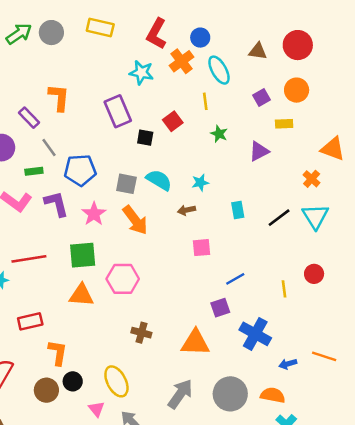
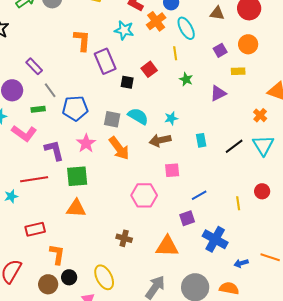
orange L-shape: (59, 98) -> (82, 40), moved
purple L-shape: (56, 204) -> (54, 150), moved
brown arrow: (186, 210) -> (160, 140), size x1.5
pink hexagon: (123, 279) -> (144, 195), moved

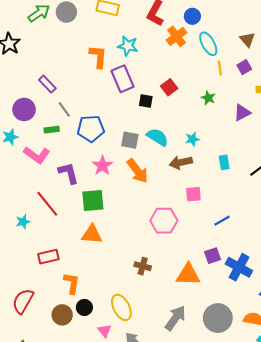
brown triangle: (217, 13) -> (247, 40), moved, turned 42
cyan star: (124, 30) -> (128, 46), moved
yellow line: (175, 53) -> (220, 68), moved
red line: (34, 179) -> (47, 204), turned 60
purple square: (187, 218) -> (213, 256), moved

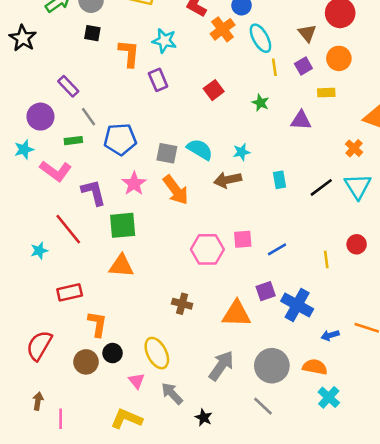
purple rectangle: (123, 79) -> (158, 80), size x0.7
black square: (146, 101) -> (92, 33), moved
purple triangle: (242, 113) -> (301, 120), turned 30
pink square: (193, 194) -> (243, 239), moved

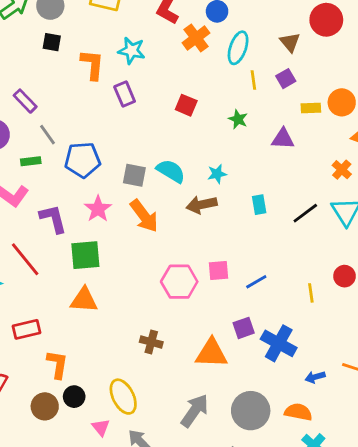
cyan ellipse: (260, 38) -> (238, 48), turned 48
orange circle: (339, 58) -> (342, 102), moved
red square: (214, 90) -> (186, 105), turned -30

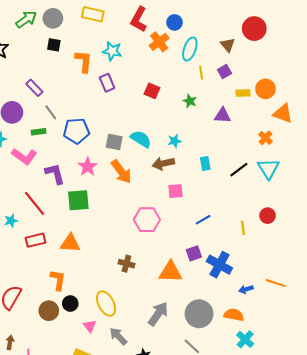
pink square: (218, 271) -> (176, 191), moved
orange triangle: (84, 300) -> (70, 243), moved
red rectangle: (27, 329) -> (35, 240), moved

